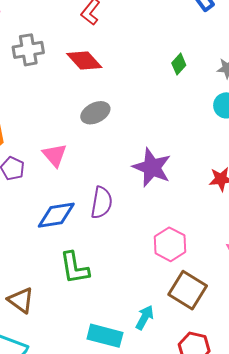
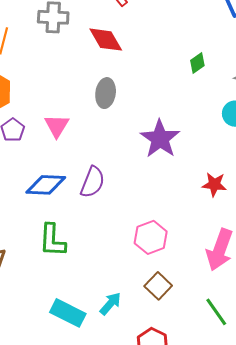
gray ellipse: (95, 113) -> (106, 93), turned -68
purple star: (152, 167) -> (160, 139), moved
brown square: (188, 290) -> (158, 286), size x0.7

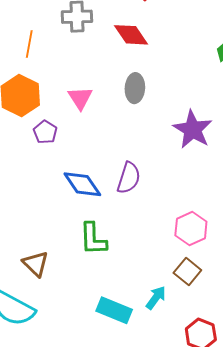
pink triangle: (57, 126) -> (80, 98), moved
blue diamond: (46, 185) -> (82, 184), turned 57
brown square: (158, 286) -> (187, 271), moved

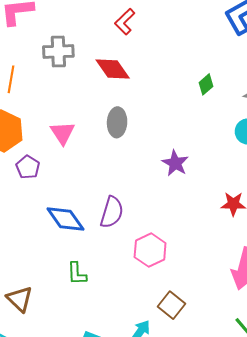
purple star: (193, 130) -> (175, 163), size x0.7
pink hexagon: (191, 229) -> (150, 250), moved
green L-shape: (93, 239) -> (77, 274), size x0.7

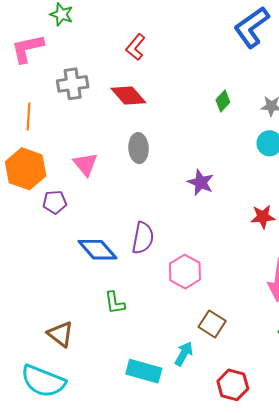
purple pentagon: (28, 167) -> (55, 202), turned -30

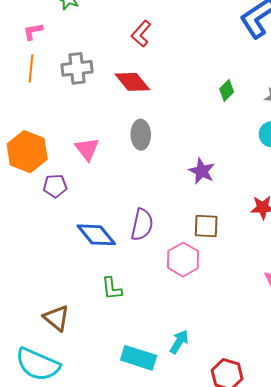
pink L-shape: (27, 48) -> (33, 31), size x0.6
orange line: (28, 117) -> (31, 69), moved
brown square: (212, 324) -> (206, 226), moved, turned -32

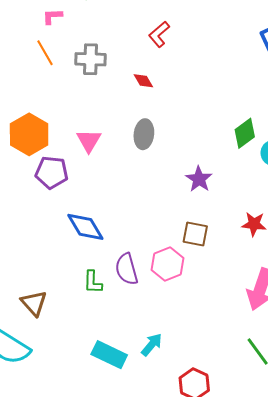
orange line: (31, 69) -> (45, 53), turned -44
red diamond: (132, 82) -> (143, 81), size x0.6
green diamond: (227, 90) -> (245, 133), moved, size x1.4
purple pentagon: (55, 186) -> (52, 172), size x1.4
purple semicircle: (142, 225) -> (127, 269), moved, turned 144

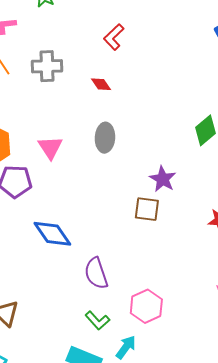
brown square: (195, 234) -> (147, 209), moved
pink hexagon: (167, 264) -> (146, 306), moved
green L-shape: (93, 282) -> (97, 320), moved, turned -40

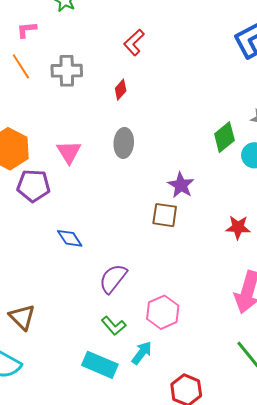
red diamond: (101, 84) -> (121, 90), turned 75
blue diamond: (52, 234) -> (70, 238), size x0.7
purple semicircle: (96, 273) -> (113, 279), turned 56

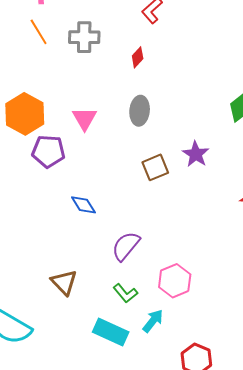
brown square: (165, 215) -> (155, 167), moved, turned -32
brown triangle: (22, 317) -> (64, 282), moved

